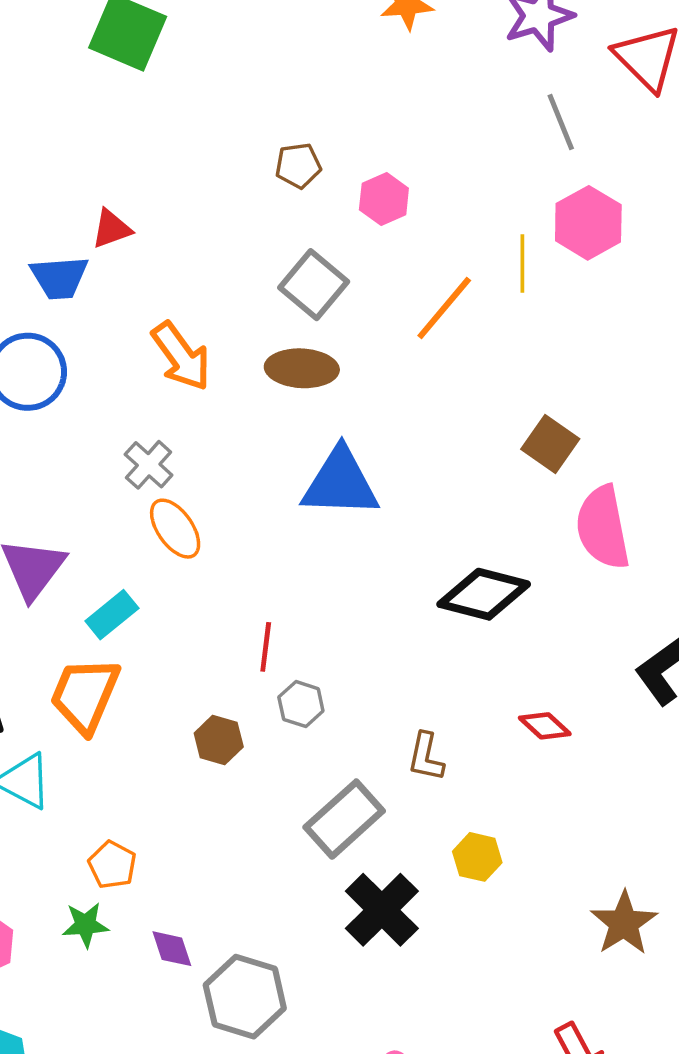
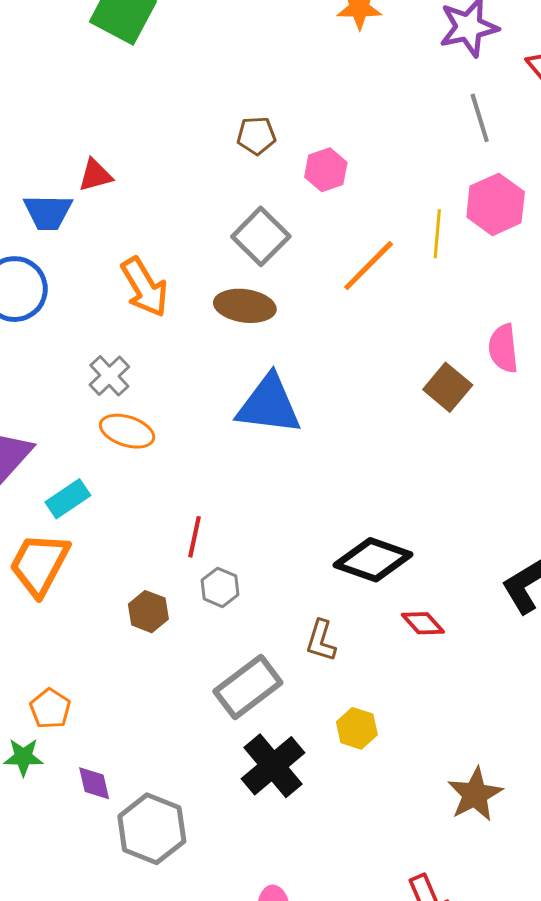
pink semicircle: (603, 527) -> (503, 348), moved, size x0.7
orange ellipse: (175, 529) -> (127, 431), turned -42
black diamond: (484, 594) -> (373, 560), moved

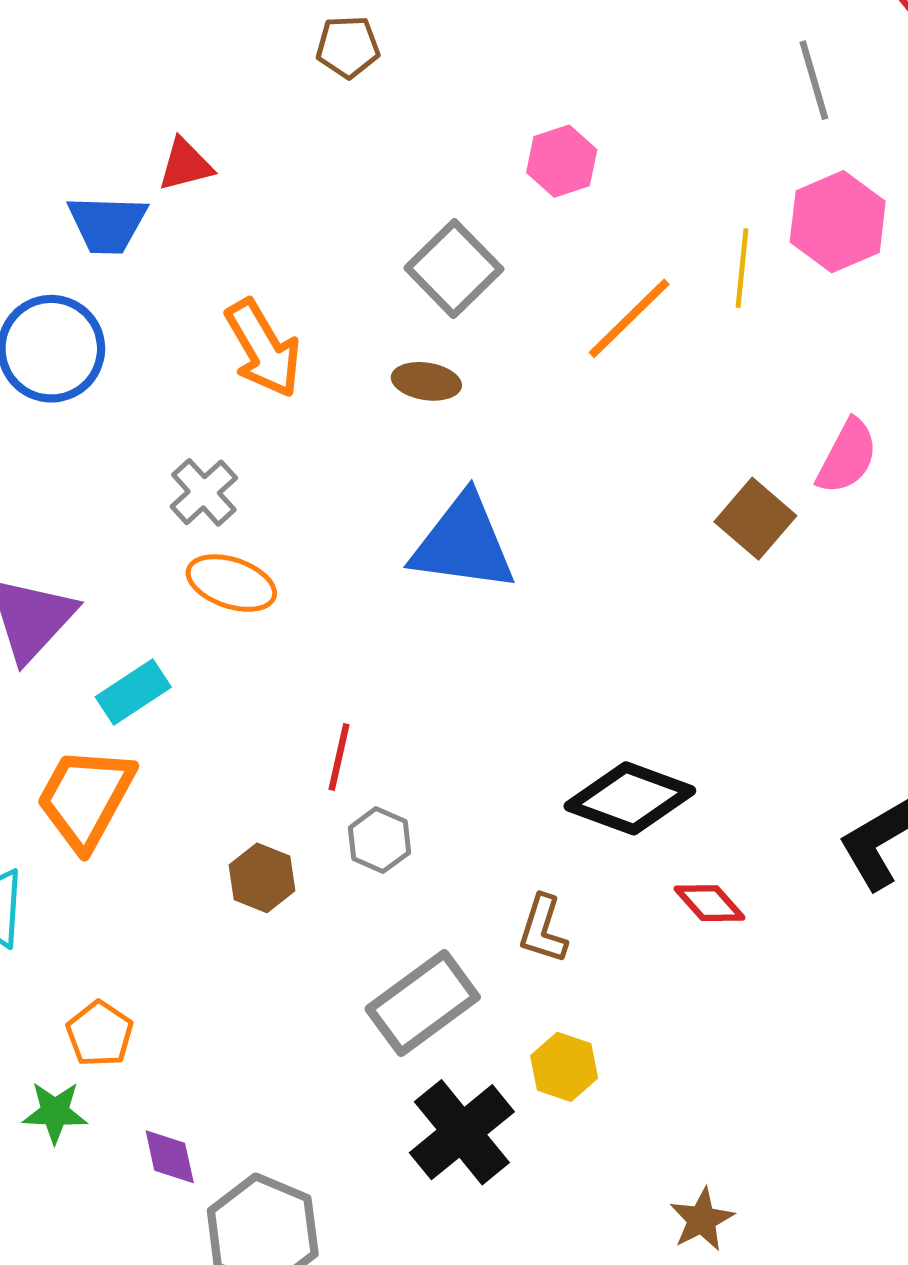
brown pentagon: (256, 136) -> (348, 47), moved
brown ellipse: (245, 306) -> (426, 381), size x0.7
pink semicircle: (503, 348) -> (847, 457), turned -147
yellow hexagon: (357, 728) -> (564, 1067), moved
brown star: (475, 794) -> (702, 1220), moved, size x0.7

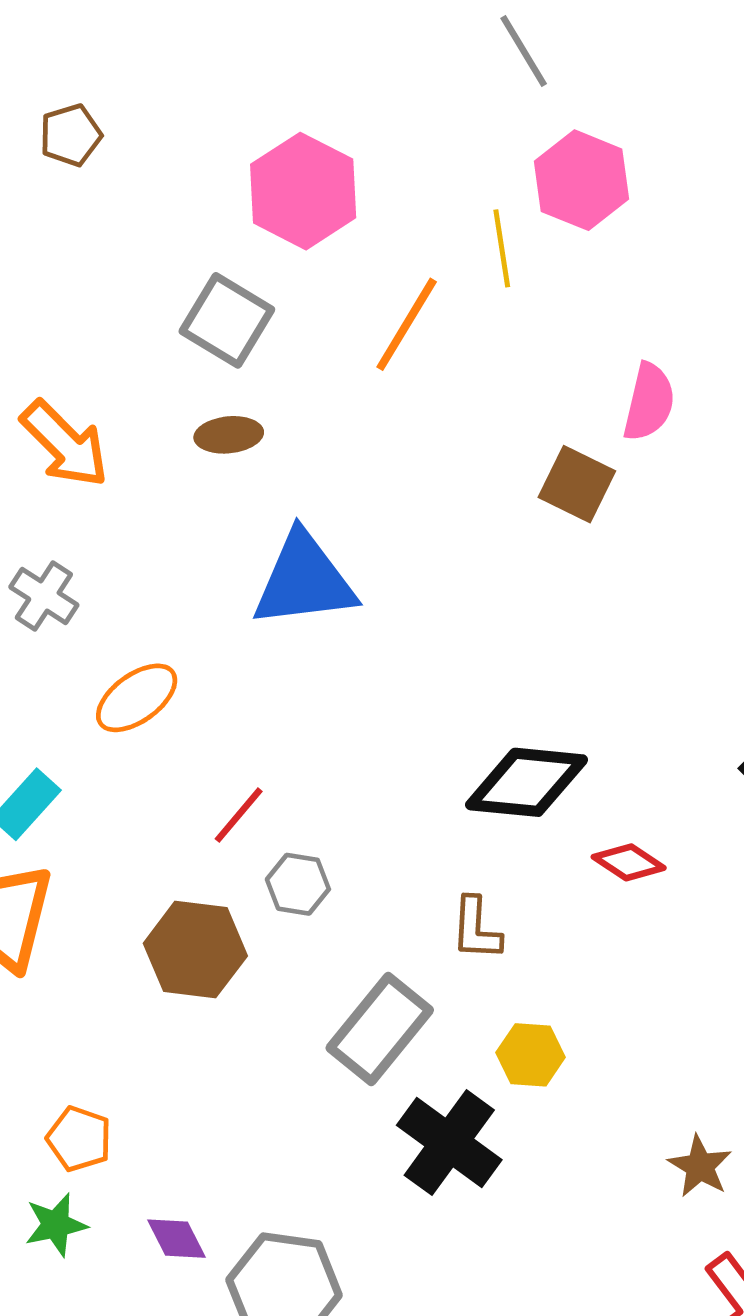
pink hexagon: (562, 161) -> (303, 191), size x1.6
orange ellipse: (231, 583) -> (137, 698), moved, turned -40
red line: (339, 757) -> (239, 815), turned 42
brown hexagon: (262, 878) -> (195, 950), size x1.5

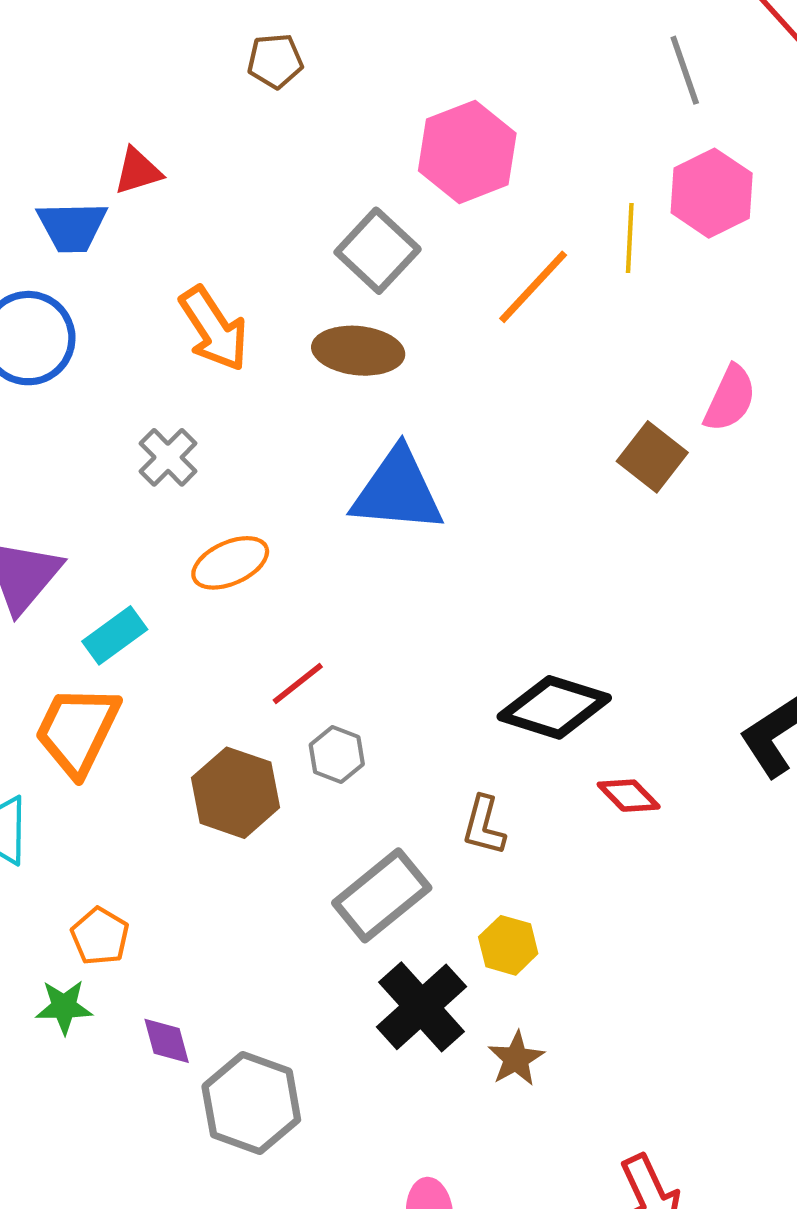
brown ellipse: (229, 435) -> (358, 351), size x1.5
brown star: (700, 1166) -> (516, 1059), moved

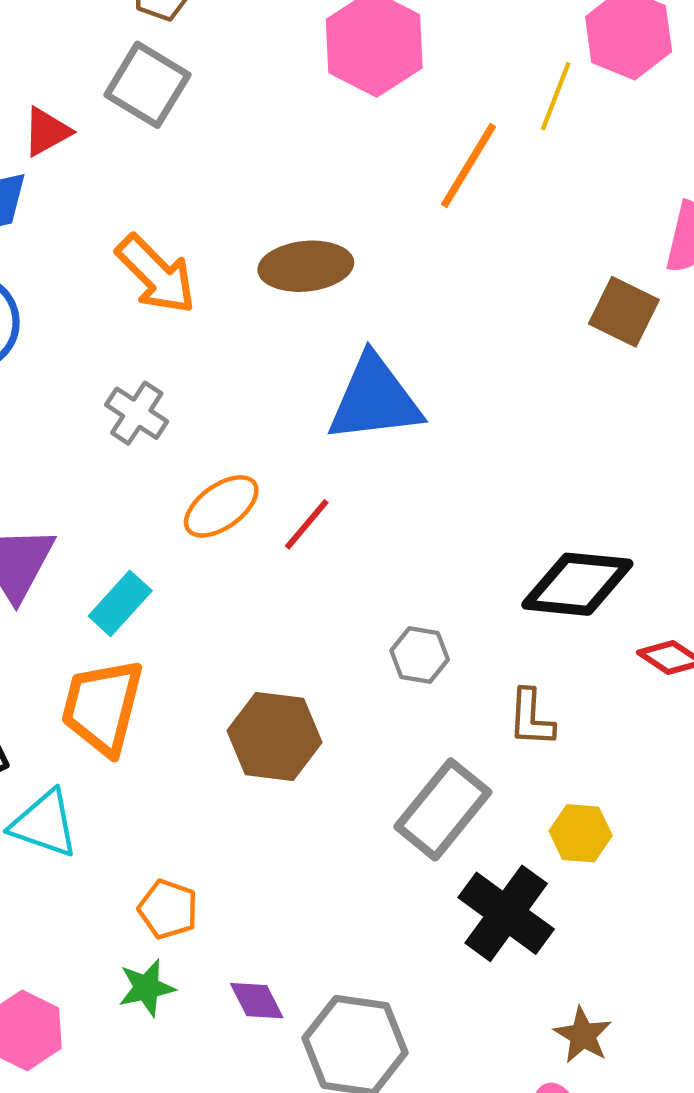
yellow line: (630, 238) -> (556, 96), turned 30
gray square: (378, 251) -> (147, 85), moved
red line: (298, 683) -> (307, 524), moved
gray hexagon: (337, 754) -> (420, 655), moved
brown star: (516, 1059) -> (583, 1035), moved

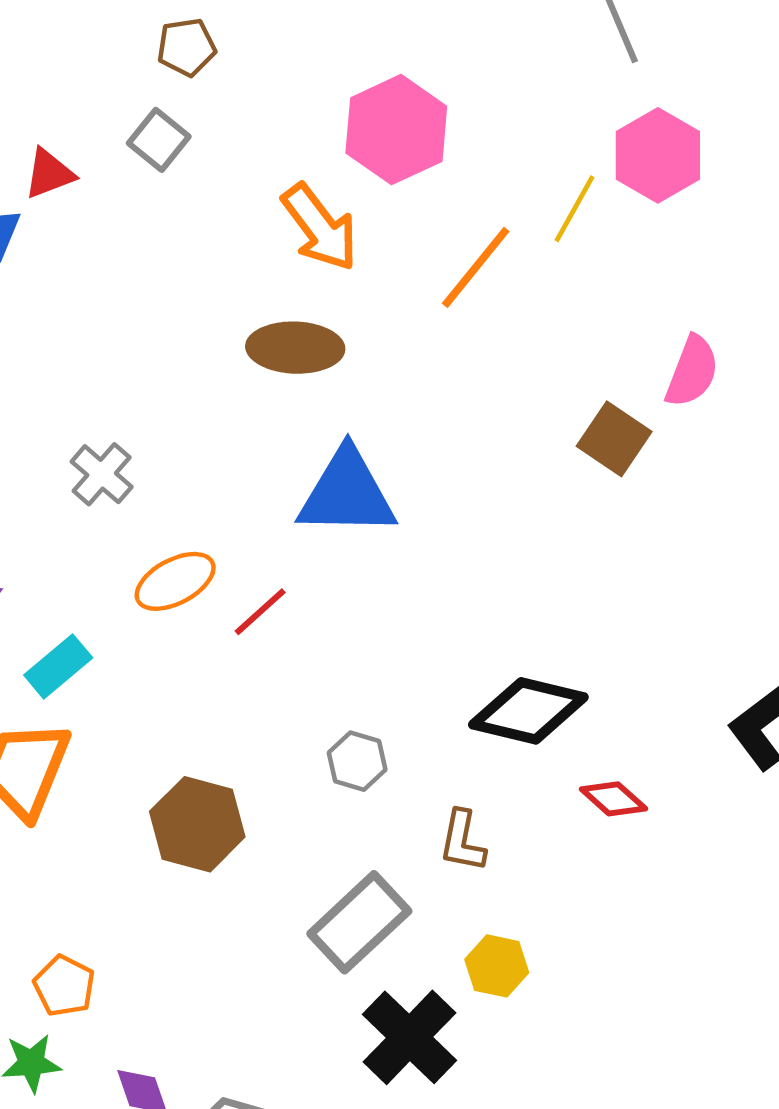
gray square: (147, 85) -> (159, 140), size x0.7
orange arrow: (156, 274) -> (320, 227), moved

